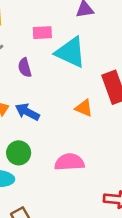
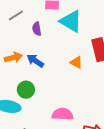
pink semicircle: (69, 162) -> (63, 114), moved

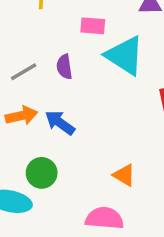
gray line: (16, 16) -> (24, 72), moved
orange triangle: (76, 62) -> (124, 175), moved

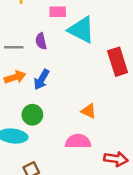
gray line: (24, 72) -> (14, 47), turned 36
blue arrow: (60, 123) -> (42, 80), turned -90

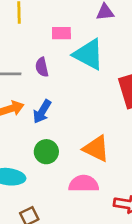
orange triangle: (89, 111) -> (96, 148), size x1.5
green circle: (32, 115) -> (46, 152), moved

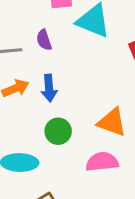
blue arrow: (42, 112) -> (49, 88), turned -30

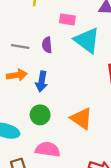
pink semicircle: (102, 162) -> (48, 149), moved

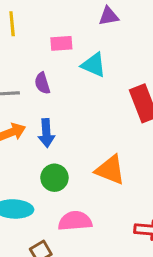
cyan triangle: (87, 40) -> (94, 65), size x0.7

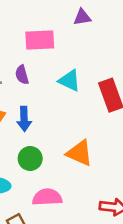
pink rectangle: (61, 43) -> (40, 40), size x1.5
cyan triangle: (94, 65) -> (69, 81), moved

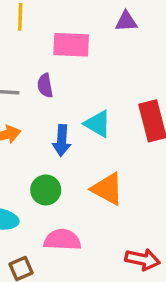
cyan triangle: (69, 81) -> (98, 124), moved
blue arrow: (24, 119) -> (62, 141), moved

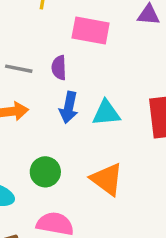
cyan triangle: (98, 124) -> (106, 113), turned -44
blue arrow: (62, 141) -> (69, 107), moved

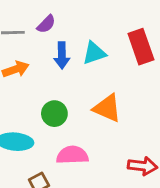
purple semicircle: (59, 68) -> (46, 24), turned -120

